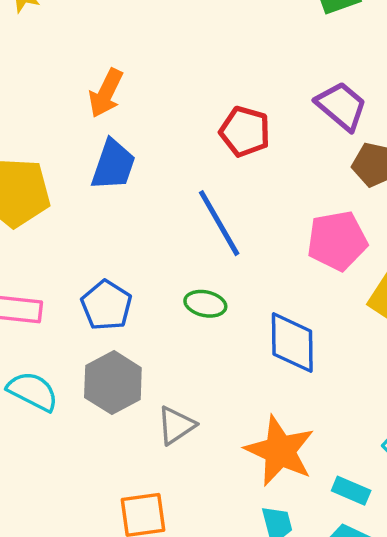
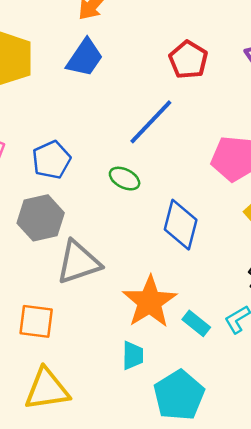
blue line: (219, 223) -> (151, 122), turned 58
gray triangle: (176, 425) -> (78, 262), size x1.5
cyan rectangle: (351, 491) -> (196, 323), moved

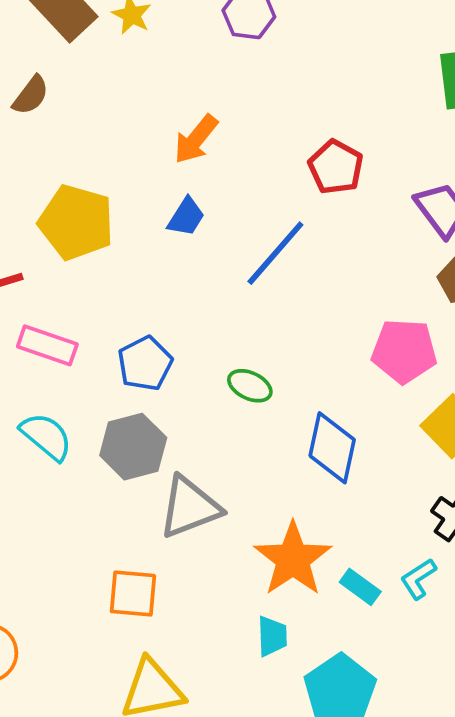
blue trapezoid: (85, 58) -> (186, 217), size x0.7
red pentagon: (188, 60) -> (336, 167), moved
blue line: (151, 122) -> (275, 253), moved

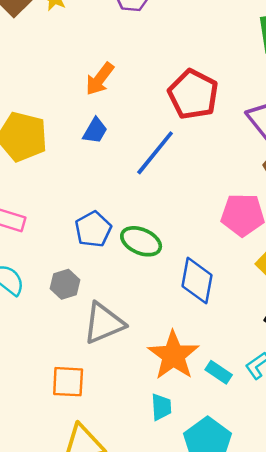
red pentagon: (336, 167) -> (193, 94), size x1.4
blue pentagon: (145, 364) -> (93, 229), moved
green ellipse: (250, 386) -> (141, 241), size x1.4
gray hexagon: (133, 447) -> (65, 284), size x0.7

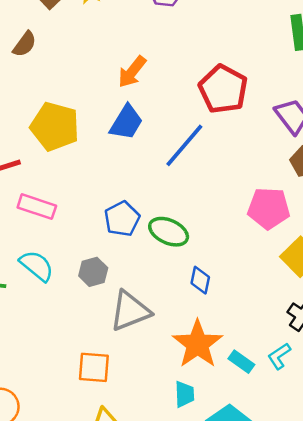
blue trapezoid: (95, 131) -> (126, 122), size x1.4
blue diamond: (197, 281) -> (200, 280), moved, size x0.6

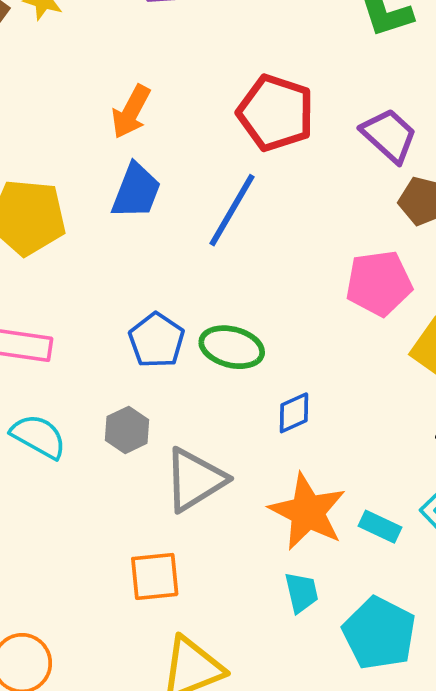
blue diamond: (200, 280) -> (294, 413), turned 64

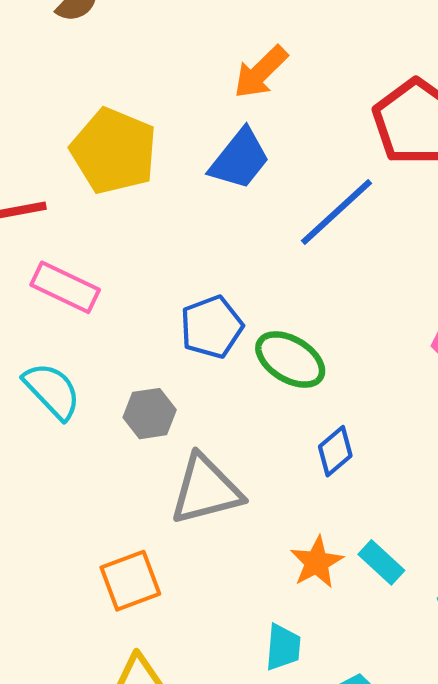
blue diamond: (294, 413) -> (335, 451), turned -33
orange star: (308, 512) -> (317, 562), size x0.6
cyan rectangle: (380, 527) -> (381, 562), moved
orange square: (155, 576) -> (130, 581), turned -32

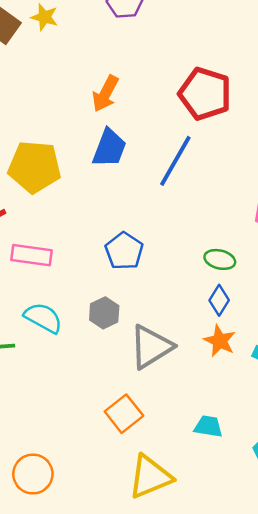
green ellipse: (290, 359) -> (220, 259), moved, size x0.7
orange star: (317, 562) -> (220, 341), moved
cyan trapezoid: (283, 647) -> (208, 426), moved, turned -68

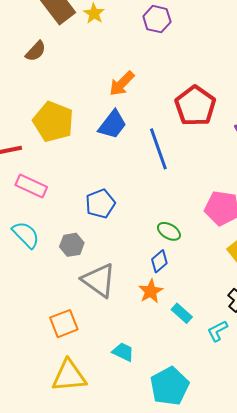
blue line: (175, 161) -> (158, 149), turned -66
gray triangle: (151, 347) -> (99, 280), turned 51

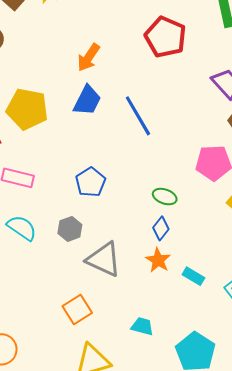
red pentagon: (195, 106) -> (165, 37), moved

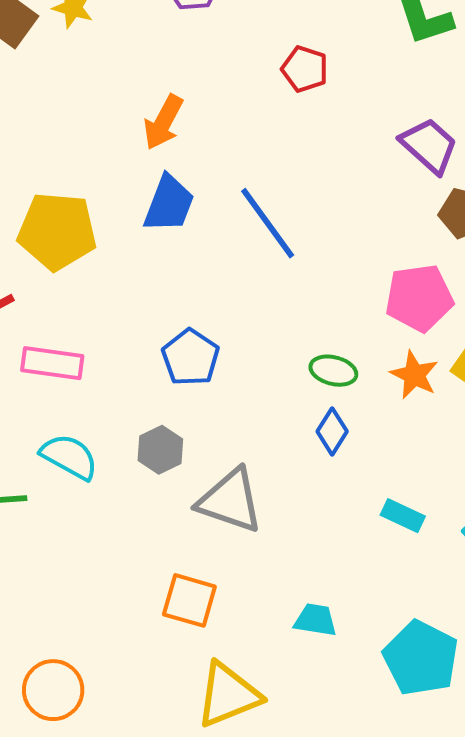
red pentagon: (165, 37) -> (305, 69), size x0.6
orange star: (158, 260) -> (414, 375), moved
orange square: (77, 309) -> (189, 600), turned -36

